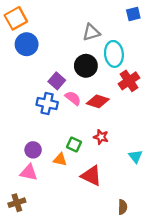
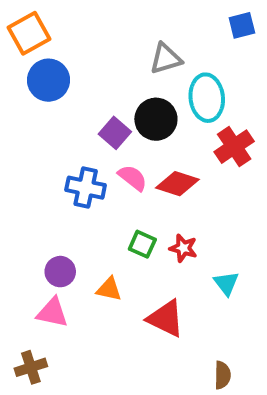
purple square: (57, 81) -> (115, 133), moved
green square: (74, 144) -> (142, 244), moved
cyan triangle: (135, 156) -> (226, 283), moved

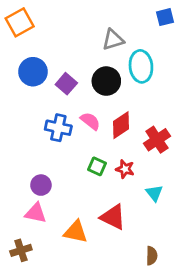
blue circle: (48, 80) -> (33, 72), moved
purple square: (115, 133) -> (66, 84), moved
red cross: (234, 147) -> (157, 140), moved
red diamond: (177, 184) -> (121, 125), turned -52
orange triangle: (109, 289) -> (76, 232), moved, size x1.4

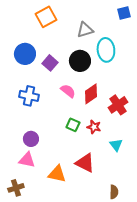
orange square: (20, 22) -> (46, 17), moved
blue cross: (58, 128) -> (29, 96), moved

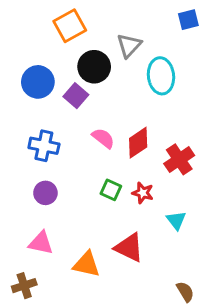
gray triangle: (85, 30) -> (129, 45), turned -30
black circle: (80, 61) -> (94, 67), moved
purple circle: (31, 139) -> (45, 193), moved
brown semicircle: (114, 192) -> (185, 292), moved, turned -32

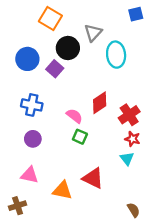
orange square: (70, 26) -> (50, 18), turned -30
pink semicircle: (103, 138) -> (74, 116), moved
red star: (143, 193) -> (132, 139), moved

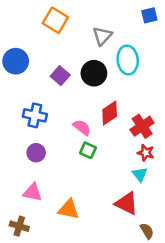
black circle: (68, 48) -> (94, 73), moved
blue circle: (27, 59) -> (16, 61), moved
red triangle: (93, 178) -> (126, 203), moved
brown cross: (18, 206) -> (19, 226), turned 35

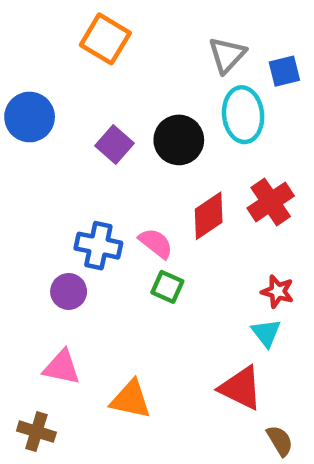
blue square: (149, 15) -> (284, 71), moved
gray triangle: (102, 36) -> (227, 55), moved
blue cross: (35, 115) -> (98, 246), moved
red cross: (142, 126) -> (271, 202), moved

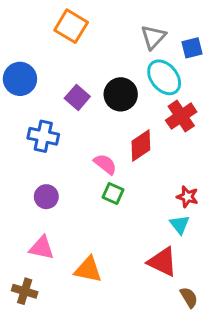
cyan ellipse: (243, 115) -> (164, 77), turned -33
red cross: (271, 202) -> (181, 116), moved
blue cross: (98, 246) -> (43, 136), moved

